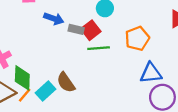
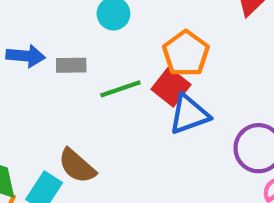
red square: (91, 30) -> (171, 87), moved
blue triangle: (151, 73) -> (189, 114), moved

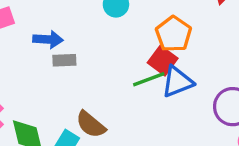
gray rectangle: (71, 65) -> (64, 60), moved
green line: (120, 89) -> (149, 79), moved

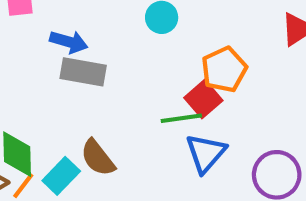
gray rectangle: (64, 60) -> (83, 72), size x1.5
blue triangle: (177, 82) -> (206, 153), moved, turned -40

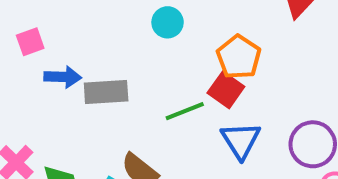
blue arrow: (69, 42) -> (63, 77), moved
green line: (181, 118) -> (185, 111), moved

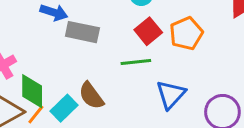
red square: (226, 90) -> (148, 31), moved

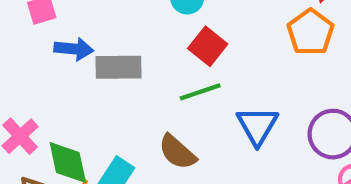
orange pentagon: (186, 33) -> (310, 32), moved
brown semicircle: (91, 96) -> (177, 152), moved

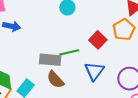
red square: (208, 46) -> (98, 40), moved
gray rectangle: (119, 67) -> (50, 60), moved

